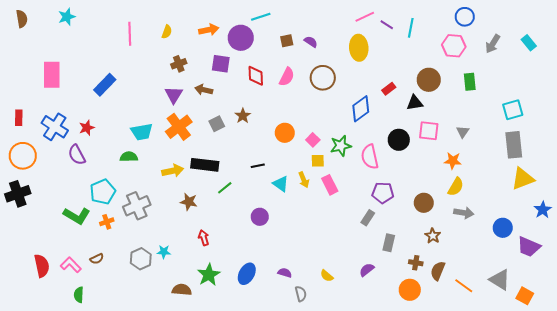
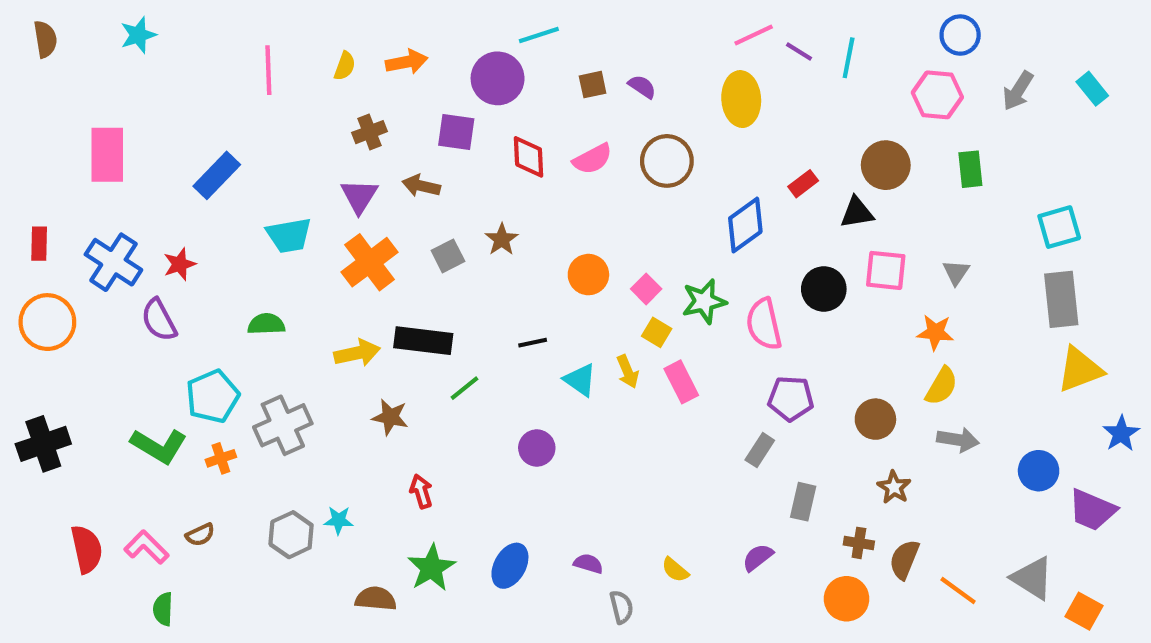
orange arrow: (209, 30) -> (407, 62), moved
pink semicircle: (287, 77) -> (593, 159), turned 36
cyan trapezoid: (142, 132) -> (289, 235), moved
yellow square: (318, 161) -> (657, 332), turned 32
black cross: (18, 194) -> (43, 444), moved

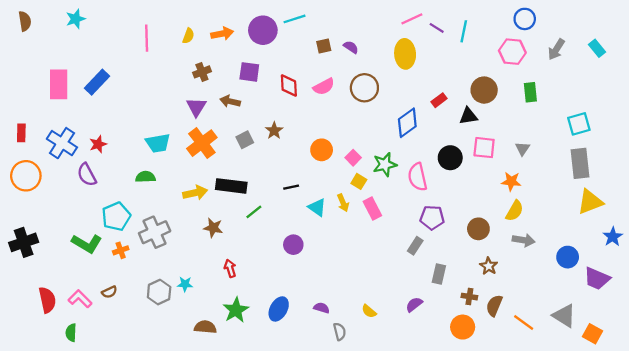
purple circle: (498, 78) -> (263, 30), moved
blue rectangle: (217, 175) -> (97, 82), moved
cyan trapezoid: (289, 235) -> (158, 143), moved
green semicircle: (163, 609) -> (71, 333), moved

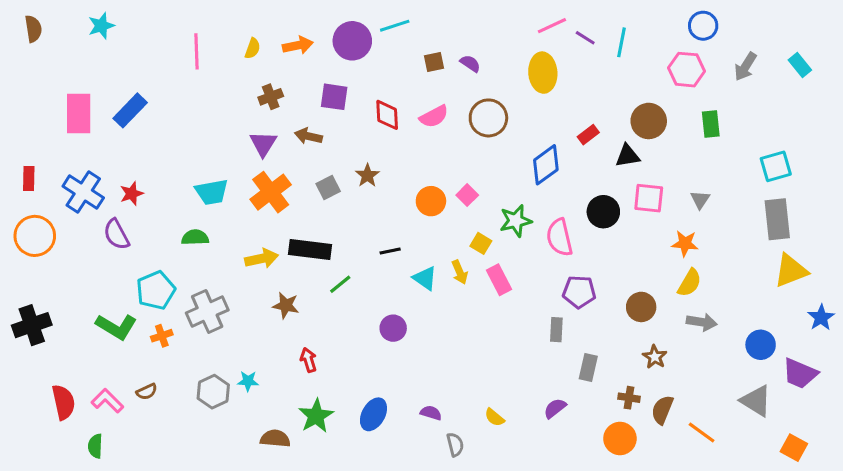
pink square: (353, 158) -> (467, 195), moved
gray rectangle: (415, 246) -> (556, 330), turned -30
gray triangle: (564, 316) -> (756, 401), moved

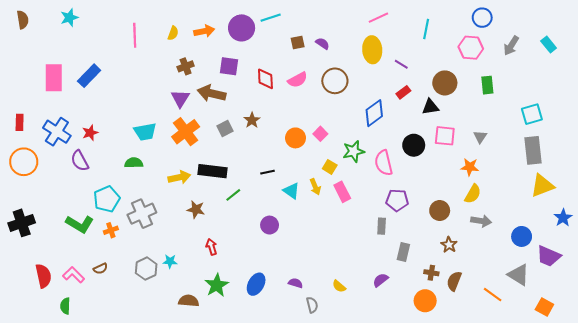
purple line: (585, 38) -> (401, 64), moved
brown arrow: (308, 136) -> (211, 93), size x1.5
orange line: (702, 432) -> (493, 295), moved

